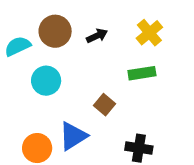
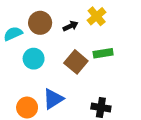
yellow cross: (149, 33) -> (97, 16), moved
brown square: (104, 105) -> (76, 62), moved, size x1.5

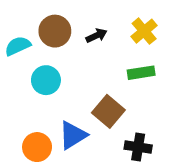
yellow cross: (97, 16) -> (144, 31), moved
brown square: (76, 62) -> (108, 111), moved

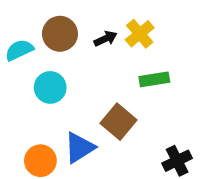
yellow cross: (144, 31) -> (140, 34), moved
black cross: (138, 147) -> (177, 161), moved, turned -35

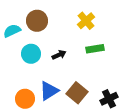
black arrow: (106, 39) -> (59, 55), moved
brown square: (119, 122) -> (77, 93), moved

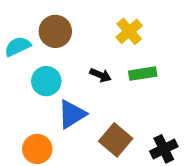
black arrow: (59, 55) -> (101, 75), moved, turned 48
blue triangle: (49, 91) -> (72, 114), moved

